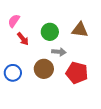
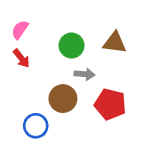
red arrow: (23, 39) -> (21, 58), moved
blue circle: (13, 73) -> (36, 126), moved

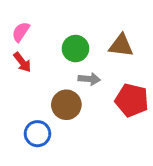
red pentagon: (110, 104) -> (132, 100), moved

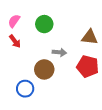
brown triangle: (121, 46) -> (90, 37), moved
green circle: (75, 49) -> (44, 24), moved

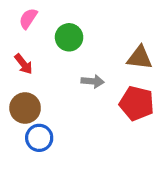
pink semicircle: (14, 21) -> (28, 18), moved
brown circle: (44, 69) -> (25, 108), moved

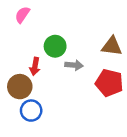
green circle: (69, 37) -> (55, 46), moved
red arrow: (23, 64) -> (35, 66), moved, turned 48

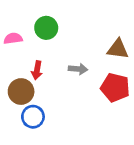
pink semicircle: (22, 15) -> (13, 38), moved, turned 48
green circle: (55, 46) -> (46, 28), moved

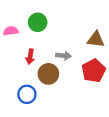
red pentagon: (115, 88) -> (94, 71), turned 30
brown circle: (21, 92) -> (48, 74), moved

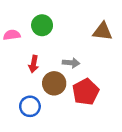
brown triangle: (96, 39) -> (103, 31), moved
red pentagon: (94, 71) -> (86, 92), moved

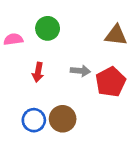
brown circle: (54, 83) -> (63, 119), moved
red pentagon: (86, 92) -> (111, 82), moved

